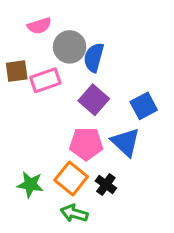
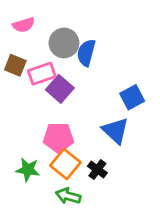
pink semicircle: (39, 26) -> (24, 25), moved
brown square: (17, 71) -> (15, 65), turned 30
purple square: (94, 100) -> (60, 89), moved
pink pentagon: (86, 144) -> (58, 138), moved

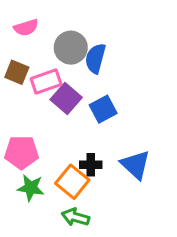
blue square: (132, 97) -> (103, 109), moved
blue triangle: (115, 131) -> (135, 165), moved
pink pentagon: (58, 138) -> (21, 152), moved
black cross: (97, 170) -> (91, 165), moved, turned -36

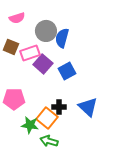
green star: (31, 188) -> (30, 125), moved

